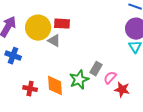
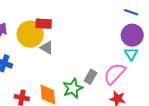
red rectangle: (62, 24) -> (44, 24), moved
pink semicircle: (110, 78) -> (114, 74), moved, size x1.6

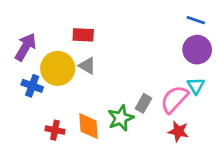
yellow circle: (30, 34) -> (58, 68), moved
cyan triangle: (131, 54) -> (196, 86), moved

